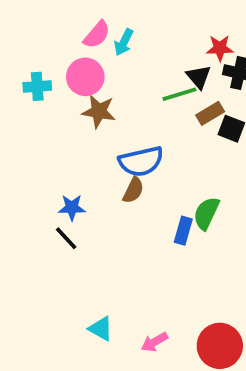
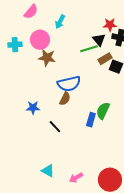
pink semicircle: (97, 35) -> (31, 12), moved
black line: (66, 238) -> (55, 127), moved

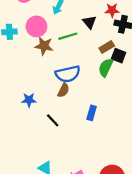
black triangle: (99, 40) -> (89, 22), moved
green line: (89, 49) -> (68, 36), moved
green semicircle: (103, 111) -> (106, 68), moved

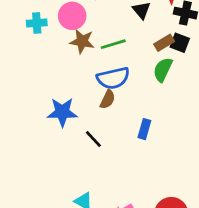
green line: (68, 36) -> (113, 44), moved
black square: (119, 56) -> (180, 43), moved
blue star: (29, 100) -> (62, 112), size x1.5

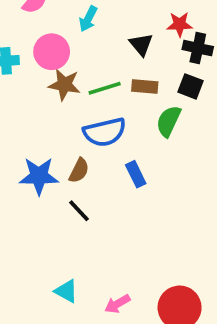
brown rectangle: (164, 43) -> (145, 86), moved, turned 36
brown semicircle: (108, 99) -> (79, 170), moved
blue rectangle: (144, 129) -> (136, 174), moved, turned -42

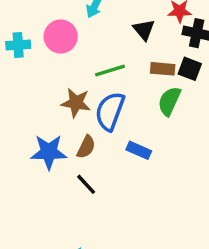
brown star: (64, 85) -> (76, 103), moved
brown rectangle: (145, 86) -> (163, 69), moved
blue semicircle: (105, 132) -> (110, 111), turned 123
blue rectangle: (136, 174) -> (139, 150), turned -40

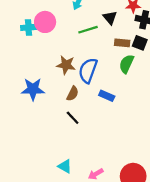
pink circle: (61, 37) -> (45, 22), moved
green line: (110, 70) -> (88, 30), moved
blue star: (49, 152) -> (33, 89), moved

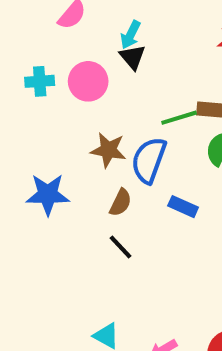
black triangle: (110, 18) -> (133, 57), moved
pink circle: (45, 22) -> (88, 81), moved
green line: (88, 30) -> (179, 118), moved

